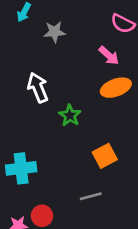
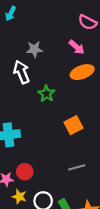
gray star: (55, 32) -> (34, 49), moved
gray line: (91, 196) -> (77, 167), moved

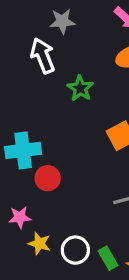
red circle: (25, 172) -> (48, 178), moved

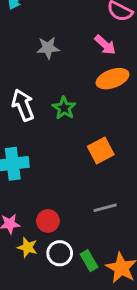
white arrow: (43, 56) -> (23, 105), moved
red circle: (48, 178) -> (48, 221), moved

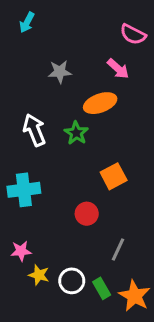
orange ellipse: (113, 79) -> (100, 103), moved
gray line: (105, 208) -> (118, 250), moved, turned -50
red circle: (48, 221) -> (87, 214), moved

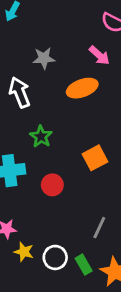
white arrow: (34, 130) -> (20, 92), moved
green star: (76, 133) -> (41, 136), moved
red circle: (87, 214) -> (52, 185), moved

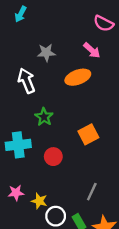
yellow star: (24, 252) -> (39, 201), moved

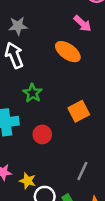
gray star: (46, 53) -> (18, 26), moved
orange ellipse: (78, 77) -> (68, 52), turned 55

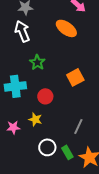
yellow star: (28, 181) -> (35, 119), moved

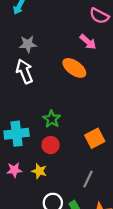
green star: (37, 62) -> (52, 119), moved
orange square: (75, 77) -> (95, 138), moved
pink star: (13, 127) -> (14, 170), moved

